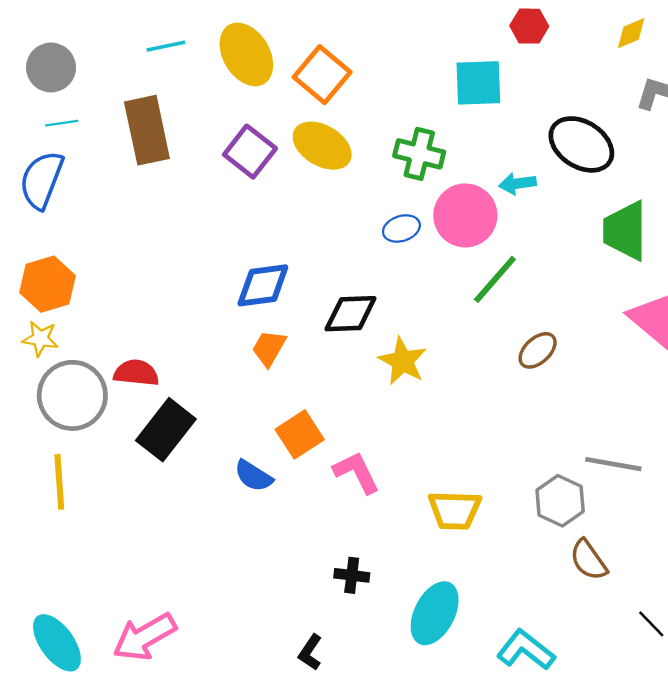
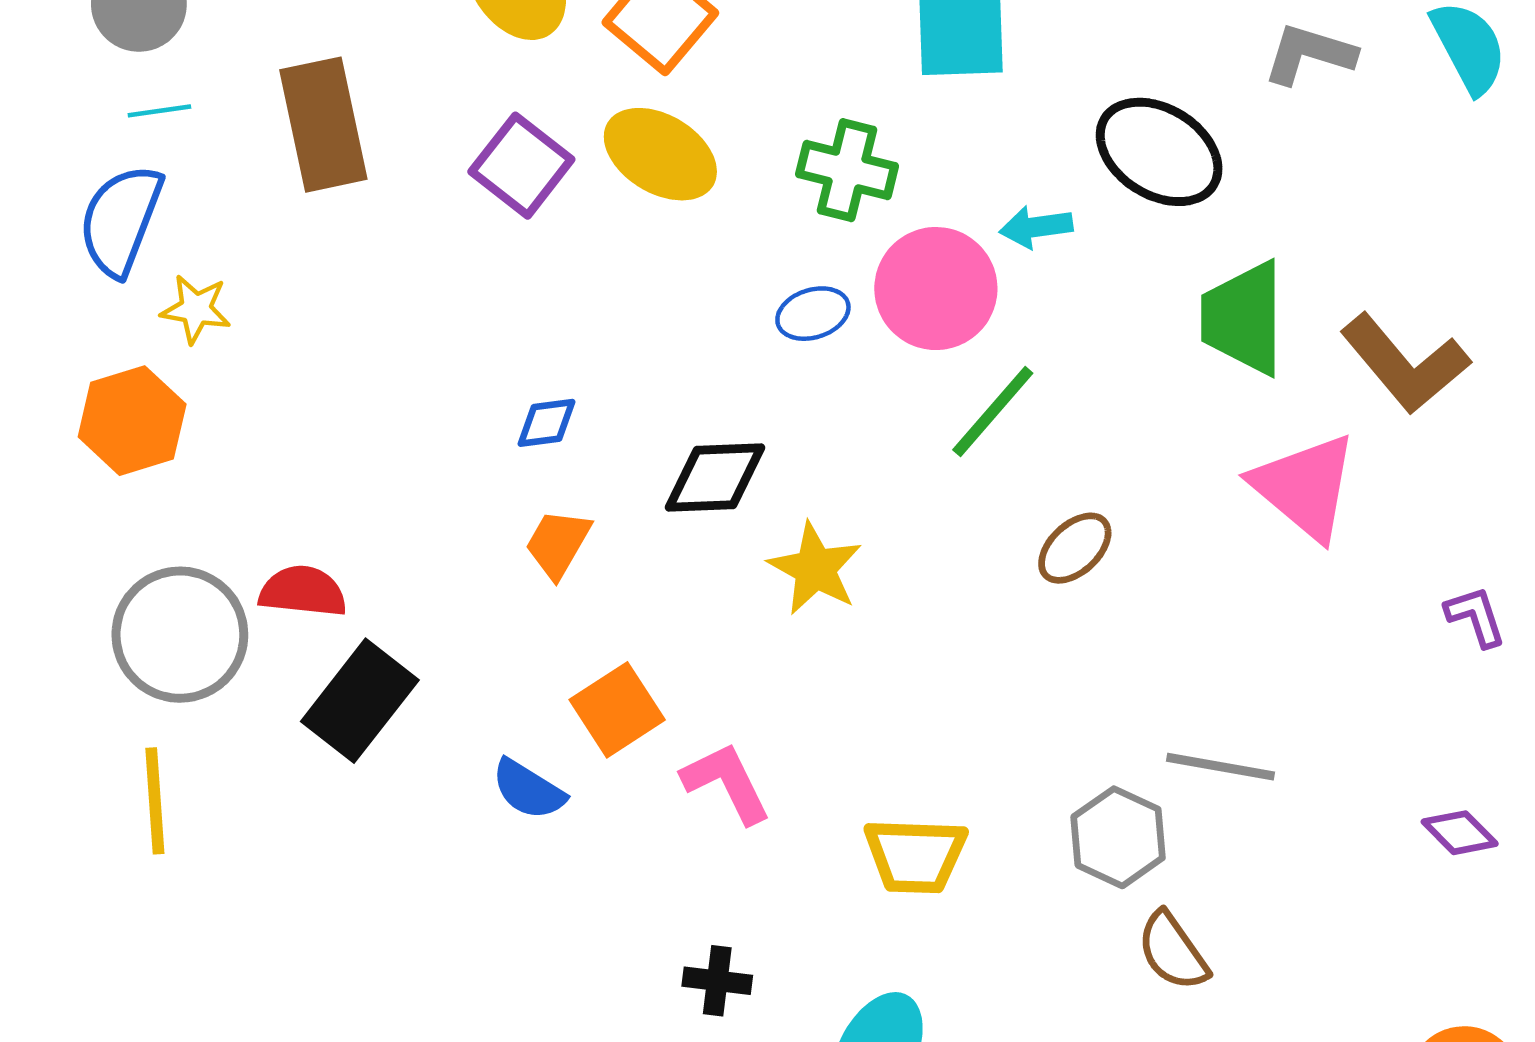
blue diamond: (263, 285) -> (547, 423), size x0.6
yellow star: (40, 339) -> (196, 309), moved

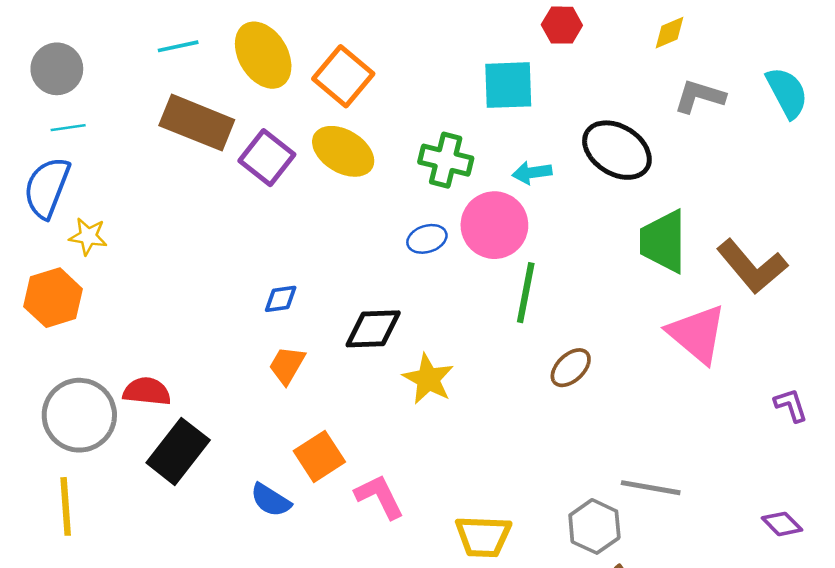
brown rectangle: (323, 125) -> (197, 123), moved, turned -56
cyan arrow: (1036, 227) -> (532, 173), moved
green line: (993, 411) -> (526, 293), turned -30

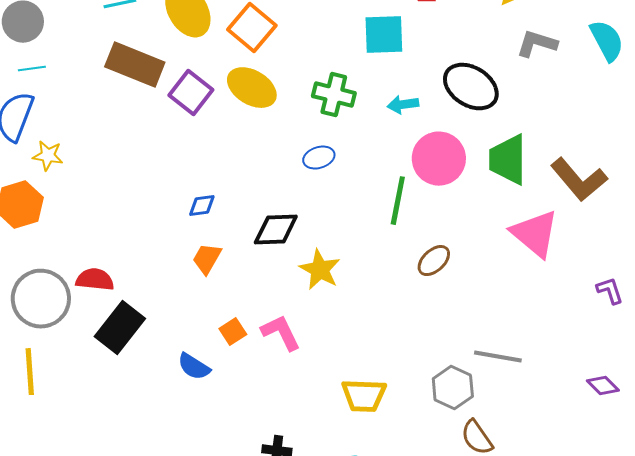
pink circle: (494, 225) -> (439, 159), moved
orange square: (319, 456) -> (233, 332), size x0.7
pink L-shape: (379, 496) -> (281, 333), moved

